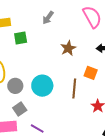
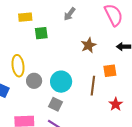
orange square: (91, 73) -> (110, 71), turned -32
gray square: (20, 109) -> (56, 104), moved, turned -32

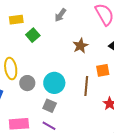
green square: (41, 33) -> (33, 35), turned -32

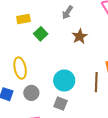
brown star: (80, 46) -> (80, 36), moved
gray circle: (27, 83) -> (31, 93), moved

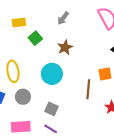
brown star: (80, 36) -> (65, 47), moved
cyan circle: (64, 81) -> (52, 74), moved

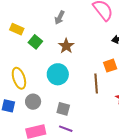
yellow rectangle: (19, 23) -> (17, 29), turned 40

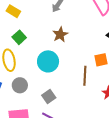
green square: (35, 42) -> (19, 37), moved
gray square: (63, 109) -> (49, 96), turned 32

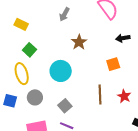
brown star: (60, 35) -> (79, 42), moved
brown line: (85, 76) -> (100, 94), moved

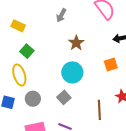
cyan circle: (61, 71) -> (72, 72), moved
brown line: (100, 94) -> (99, 110), moved
gray square: (65, 106) -> (64, 97), moved

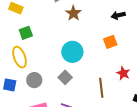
brown star: (76, 43) -> (73, 13), moved
green square: (27, 51) -> (26, 33), turned 32

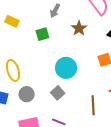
brown star: (73, 13) -> (79, 28), moved
green square: (26, 33) -> (42, 34), moved

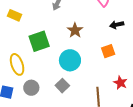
brown star: (79, 28) -> (75, 30), moved
green square: (42, 34) -> (39, 41), moved, size x1.5

